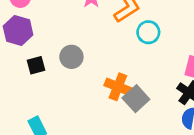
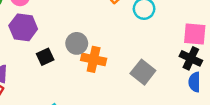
orange cross: (118, 87) -> (94, 59), moved

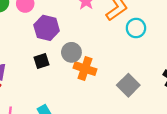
purple hexagon: (23, 27) -> (47, 28), moved

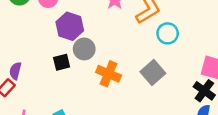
gray circle: (71, 52) -> (84, 49), moved
gray square: (128, 85) -> (153, 73), moved

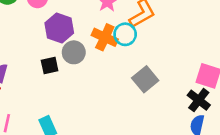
cyan circle: (168, 33) -> (125, 34), moved
orange cross: (109, 74) -> (105, 37), moved

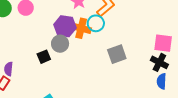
purple hexagon: (59, 28) -> (65, 26), moved
gray square: (145, 79) -> (117, 54), turned 30

